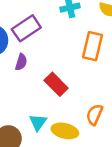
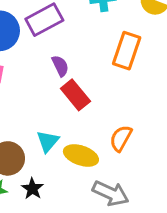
purple semicircle: (21, 62) -> (60, 66), moved, turned -49

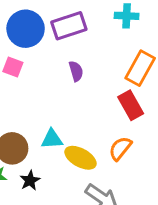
red rectangle: (75, 95) -> (131, 105), moved
cyan triangle: (48, 141) -> (52, 139), turned 35

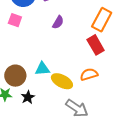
purple semicircle: (76, 71) -> (58, 22), turned 48
orange semicircle: (120, 148) -> (89, 74), turned 36

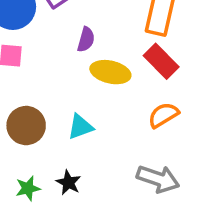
brown circle: (15, 76) -> (26, 126), moved
yellow ellipse: (62, 81) -> (110, 72), moved

